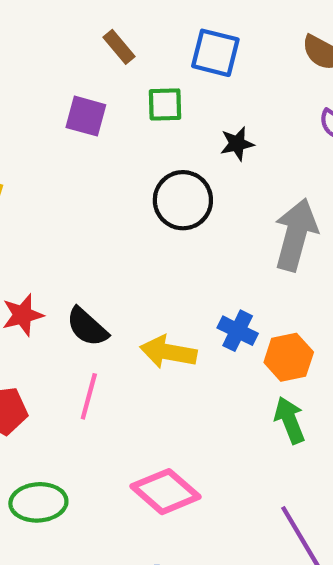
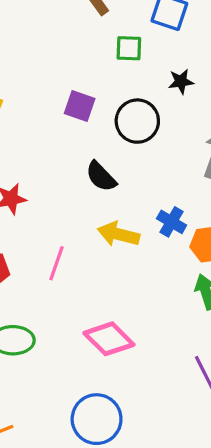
purple square: (86, 116) -> (80, 106), moved
black semicircle: (87, 327) -> (101, 177), moved

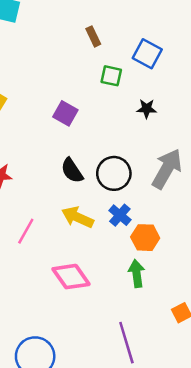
black circle: (137, 121) -> (114, 173), moved
pink diamond: (109, 339) -> (71, 277), moved

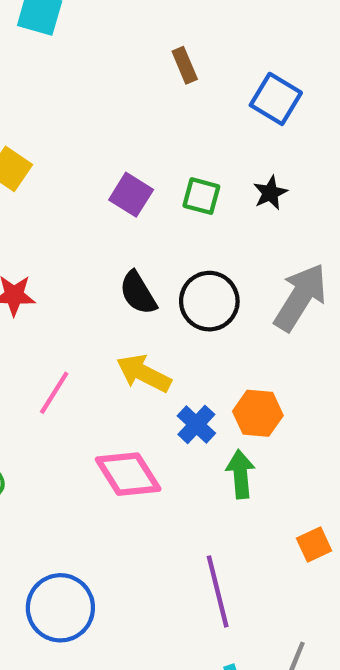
green square: (111, 76) -> (201, 196), moved
black star: (147, 109) -> (270, 193), turned -30
blue cross: (120, 215) -> (196, 424), moved

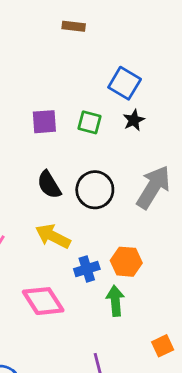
brown rectangle: (185, 65) -> (74, 26), moved, turned -60
blue square: (276, 99) -> (125, 83), moved
purple square: (131, 195) -> (44, 122), turned -36
blue cross: (196, 424) -> (87, 269), turned 30

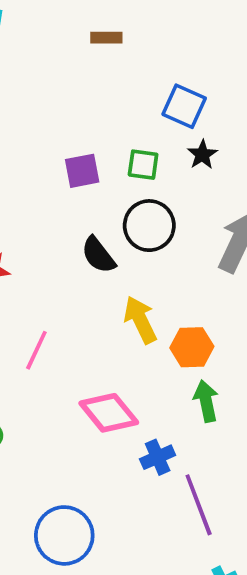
black circle: (95, 190) -> (149, 226), moved
yellow arrow: (53, 236) -> (140, 320), moved, turned 44
orange hexagon: (126, 262) -> (192, 347), moved
blue cross: (87, 269) -> (158, 457), moved

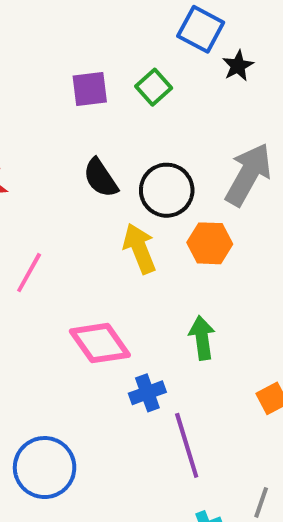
black star: (202, 155) -> (238, 66), moved
green square: (143, 165) -> (154, 87), turned 36
black circle: (149, 226) -> (167, 190), moved
orange hexagon: (192, 347) -> (210, 243), moved

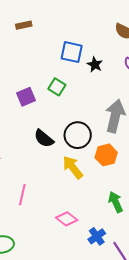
pink diamond: (100, 343) -> (67, 219), size x0.7

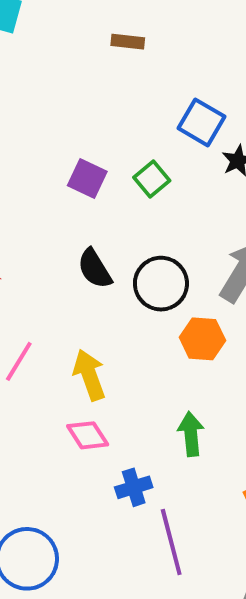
purple square: (26, 97) -> (87, 179), turned 30
yellow arrow: (73, 167) -> (89, 375), moved

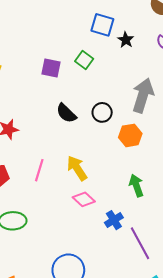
black circle: (161, 284) -> (102, 112), size x0.7

